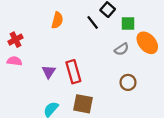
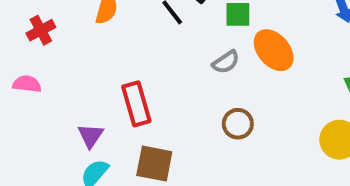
red cross: (16, 40) -> (41, 30), moved
purple triangle: (49, 72) -> (91, 136), moved

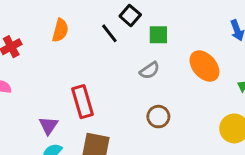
orange ellipse: (274, 50) -> (204, 66), moved

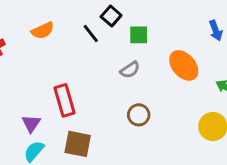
orange semicircle: (60, 30) -> (43, 31), turned 50

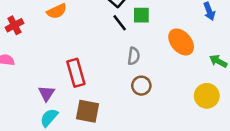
black line: (91, 33) -> (120, 23), moved
gray semicircle: (130, 70) -> (134, 56), moved, turned -48

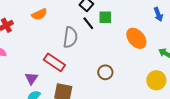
gray semicircle: (134, 56) -> (70, 37), moved, size x1.5
red rectangle: (76, 73) -> (54, 62), turned -40

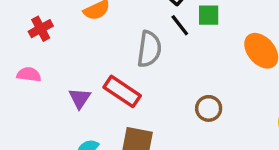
purple triangle: (31, 78) -> (80, 98), moved

